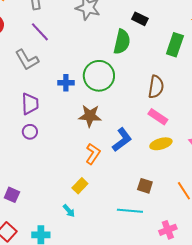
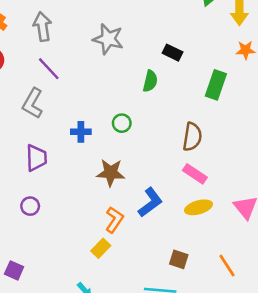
green semicircle: (122, 42) -> (150, 81), size x0.7
gray L-shape: (27, 60) -> (33, 103), turned 60
green circle: (99, 76) -> (122, 123), size x0.5
purple circle: (30, 132) -> (30, 206), moved
yellow rectangle: (80, 186) -> (101, 248), moved

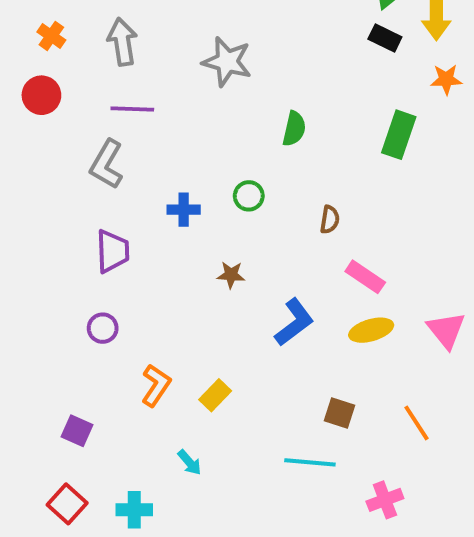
black rectangle: (173, 53) -> (385, 38), moved
purple line: (49, 69) -> (132, 109), turned -45
brown semicircle: (192, 137) -> (330, 220), moved, size x0.6
brown star: (111, 173) -> (231, 275), size x0.6
orange L-shape: (114, 220) -> (156, 385), moved

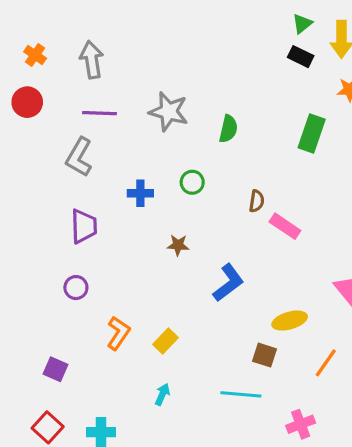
gray star: (227, 62) -> (169, 112), moved
pink rectangle: (365, 277) -> (285, 226), moved
yellow ellipse: (371, 330) -> (290, 321), moved
orange line: (417, 423) -> (326, 363), turned 68
cyan arrow: (190, 462) -> (162, 394), moved, turned -115

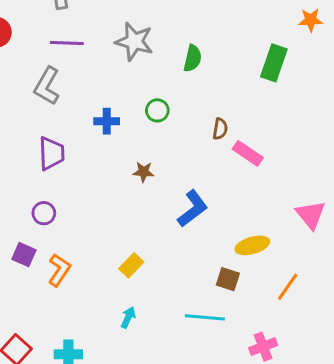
orange L-shape: (118, 333) -> (59, 270), moved
purple square: (56, 369) -> (24, 255), moved

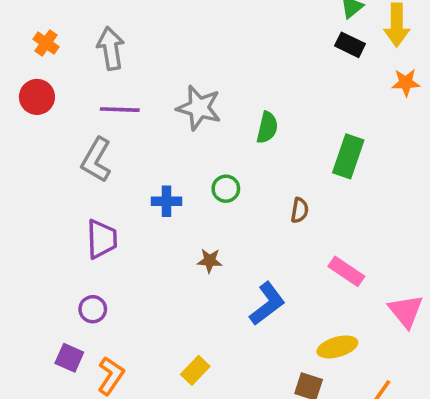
green rectangle: (274, 63) -> (348, 156), moved
pink rectangle: (248, 153) -> (346, 271), moved

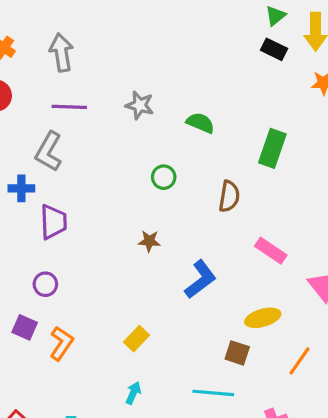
gray star: (199, 108) -> (140, 105), size x0.7
green semicircle: (267, 128) -> (200, 123), turned -80
blue cross: (166, 201) -> (21, 188), moved
brown semicircle: (300, 210) -> (229, 196), size x1.4

